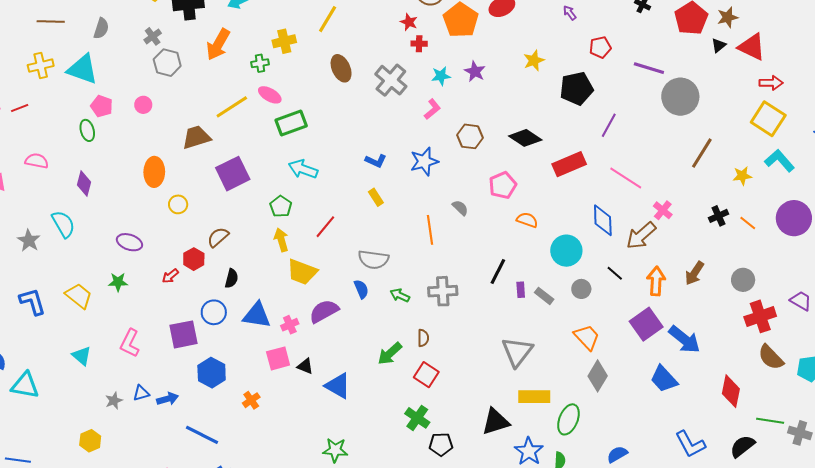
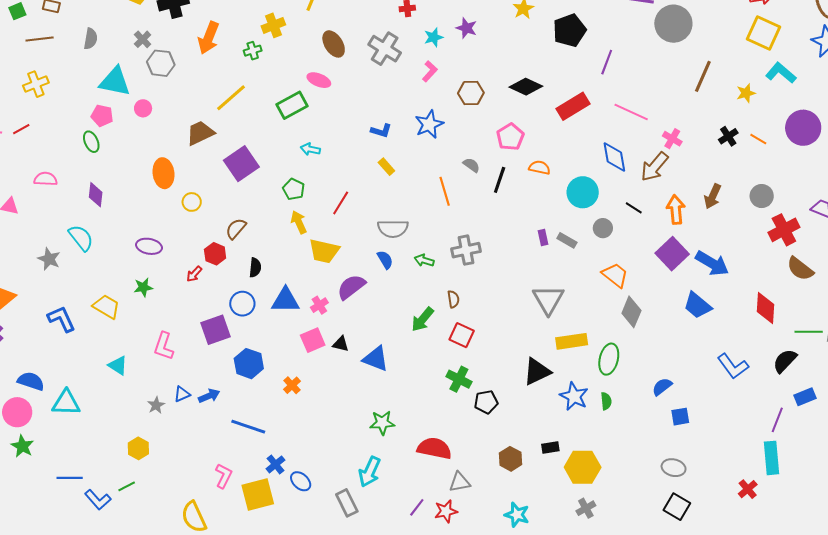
cyan triangle: (83, 69) -> (115, 82), moved
pink ellipse: (270, 95) -> (319, 80), moved
cyan arrow: (303, 169) -> (310, 149), size x0.7
black line: (498, 271) -> (500, 180), moved

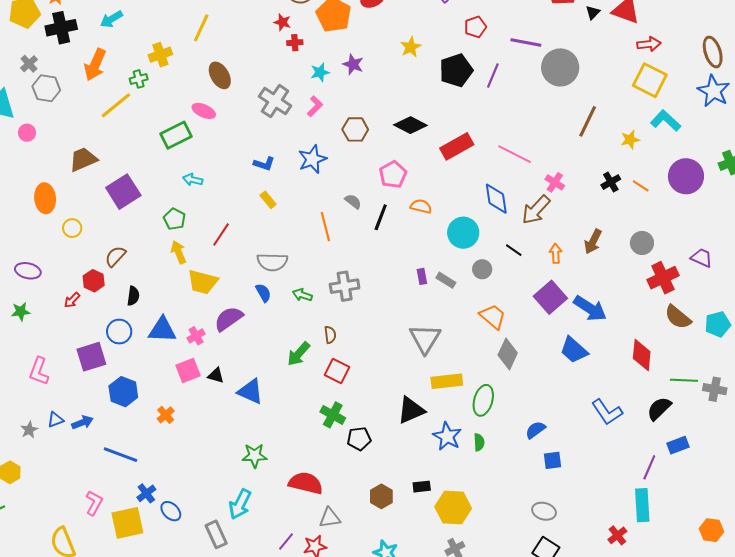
gray cross: (385, 49) -> (275, 101), moved
purple line: (607, 62) -> (493, 75), moved
yellow line: (231, 98) -> (116, 105), moved
orange arrow: (676, 210) -> (556, 253), size x0.7

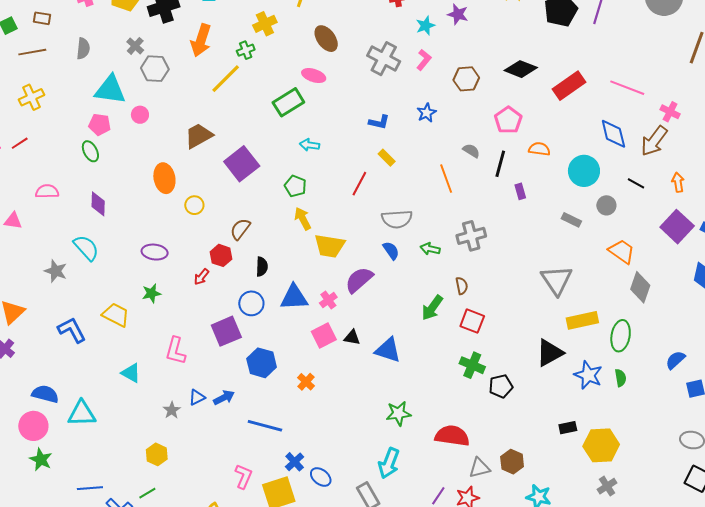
blue star: (312, 159) -> (427, 113), size x0.7
red line: (221, 234) -> (359, 184), moved
purple rectangle: (422, 276) -> (520, 191), moved
brown hexagon: (381, 496) -> (512, 462), moved

